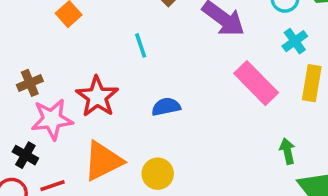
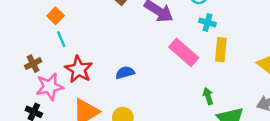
cyan cross: (295, 41) -> (207, 22), turned -35
cyan line: (141, 45) -> (61, 39), moved

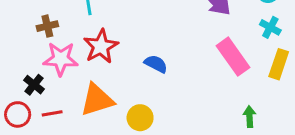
blue semicircle: (125, 73) -> (156, 64), turned 30

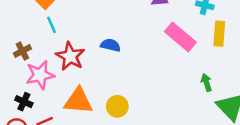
blue semicircle: (156, 64) -> (110, 45), moved
orange triangle: (97, 100) -> (78, 101), turned 36

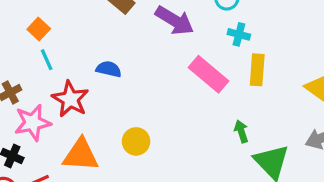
blue semicircle: (110, 45) -> (109, 69), moved
yellow circle: (117, 106) -> (136, 141), moved

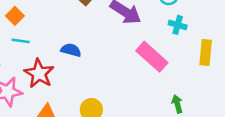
cyan line: (47, 60) -> (21, 41), turned -60
yellow rectangle: (257, 70) -> (206, 52), moved

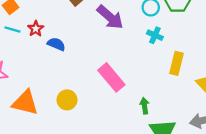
pink rectangle: (152, 57) -> (111, 77), moved
red star: (39, 74) -> (36, 29), moved, size x0.6

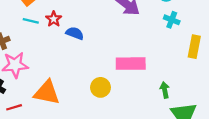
pink rectangle: (111, 77) -> (131, 64), turned -48
yellow circle: (67, 100) -> (100, 87), moved

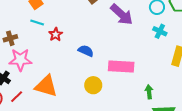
red star: (54, 19) -> (56, 34), moved
blue semicircle: (75, 33) -> (86, 51), moved
red line: (14, 107) -> (17, 97), turned -32

